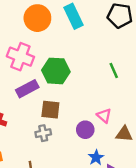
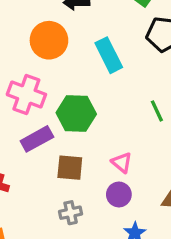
cyan rectangle: (73, 16) -> (109, 55), moved
pink triangle: (104, 116) -> (122, 163), moved
gray cross: (43, 133) -> (71, 213), moved

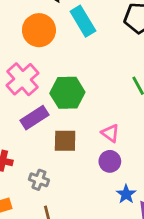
cyan rectangle: (109, 55) -> (83, 21), moved
pink cross: (26, 95) -> (22, 79), turned 32
gray cross: (71, 213) -> (39, 180), moved, turned 36

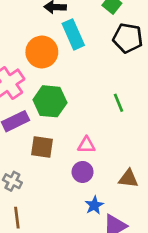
orange circle: (39, 30) -> (42, 52), moved
pink triangle: (110, 133) -> (86, 145), turned -42

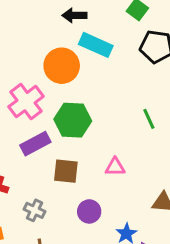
cyan rectangle: (73, 34) -> (96, 45), turned -40
purple circle: (83, 172) -> (89, 211), moved

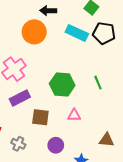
cyan rectangle: (96, 45) -> (77, 33), moved
orange circle: (62, 66) -> (34, 32), moved
green hexagon: (73, 120) -> (62, 84), moved

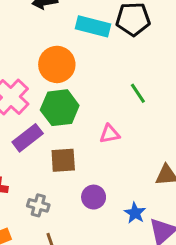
orange circle: (34, 32) -> (57, 64), moved
green hexagon: (62, 84) -> (60, 108), moved
pink triangle: (74, 115) -> (110, 134), moved

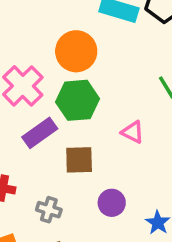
pink triangle: (110, 134) -> (133, 132), turned 35

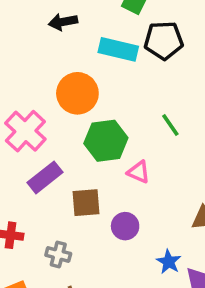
green hexagon: (77, 100) -> (106, 141), moved
purple circle: (112, 203) -> (125, 226), moved

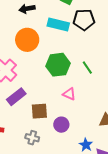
orange circle: (77, 93) -> (27, 40), moved
green hexagon: (106, 141) -> (58, 65), moved
gray cross: (58, 254) -> (32, 138), moved

